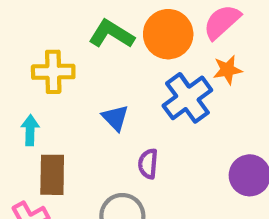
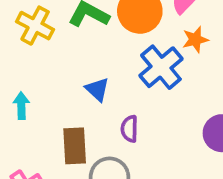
yellow cross: (53, 72) -> (35, 26), moved, turned 33
brown rectangle: (52, 175) -> (75, 146), moved

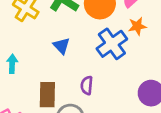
blue triangle: (97, 89) -> (61, 46), moved

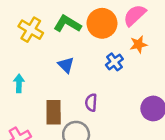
blue cross: (112, 44) -> (114, 62), size x0.6

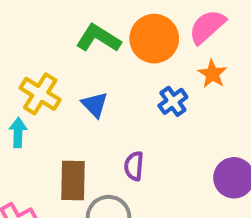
yellow cross: (31, 30) -> (40, 94), moved
orange star: (139, 44) -> (212, 74), turned -30

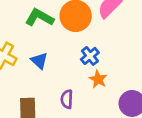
orange star: (212, 74) -> (98, 79), moved

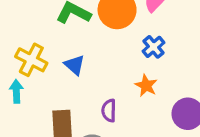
blue cross: (90, 56) -> (154, 47), moved

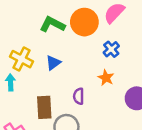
blue triangle: (75, 65) -> (53, 63), turned 42

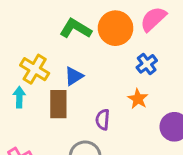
brown rectangle: (44, 107) -> (58, 104), moved

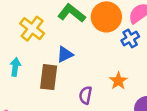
blue cross: (147, 64) -> (130, 39), moved
yellow cross: (35, 69) -> (32, 29), moved

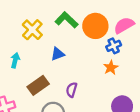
brown rectangle: (49, 77) -> (38, 85), moved, turned 42
orange star: (118, 81) -> (111, 67), moved

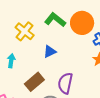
purple semicircle: (72, 90) -> (65, 83), size x1.5

